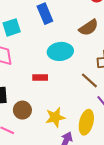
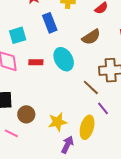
cyan ellipse: (60, 51) -> (64, 59), turned 65
red rectangle: (40, 77) -> (36, 62), moved

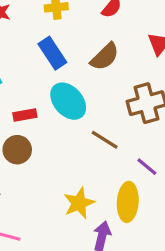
blue rectangle: (50, 23) -> (52, 53), moved
brown line: (91, 87) -> (105, 140), moved
brown circle: (26, 114) -> (17, 150), moved

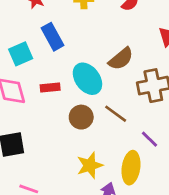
blue rectangle: (52, 53) -> (53, 37), moved
brown semicircle: (105, 57) -> (121, 59), moved
brown circle: (17, 150) -> (81, 117), moved

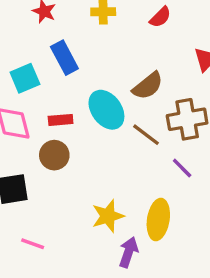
brown line: (116, 114) -> (146, 135), moved
brown circle: (81, 117) -> (54, 155), moved
purple line: (149, 139) -> (182, 168), moved

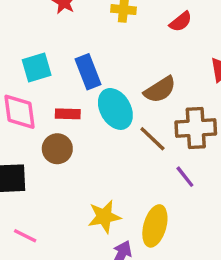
blue rectangle: (64, 58) -> (88, 72), moved

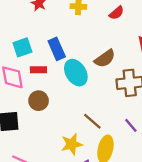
red rectangle: (68, 114) -> (38, 70), moved
brown line: (152, 139) -> (92, 121), moved
purple line: (185, 177) -> (131, 125), moved

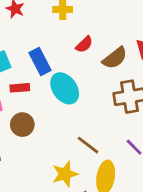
red semicircle: (117, 13) -> (84, 44), moved
brown semicircle: (105, 59) -> (115, 58), moved

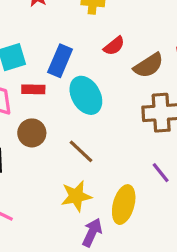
blue rectangle: (40, 61) -> (60, 61), turned 45
brown line: (88, 145) -> (81, 151), moved

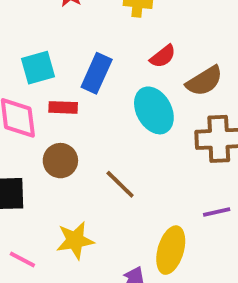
cyan ellipse: (86, 95) -> (154, 110), moved
purple line: (161, 173) -> (217, 212), turned -65
yellow star: (76, 196) -> (75, 240), moved

